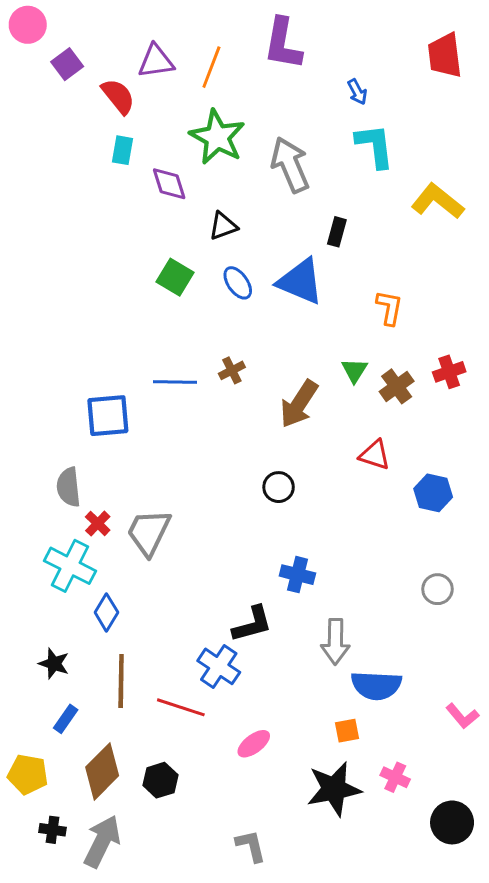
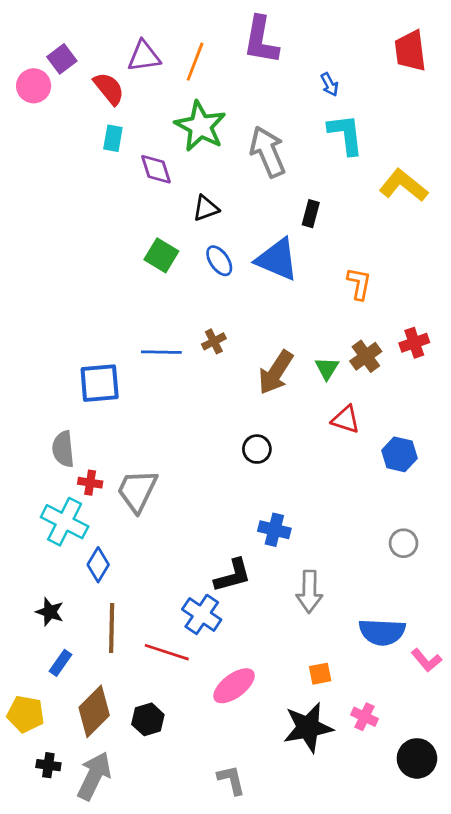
pink circle: (28, 25) -> (34, 86), moved
green triangle: (354, 370) -> (327, 368), moved
red cross: (98, 524) -> (90, 483), turned -35
blue semicircle: (376, 685) -> (382, 632), moved
pink ellipse: (254, 744) -> (234, 686), size x1.4

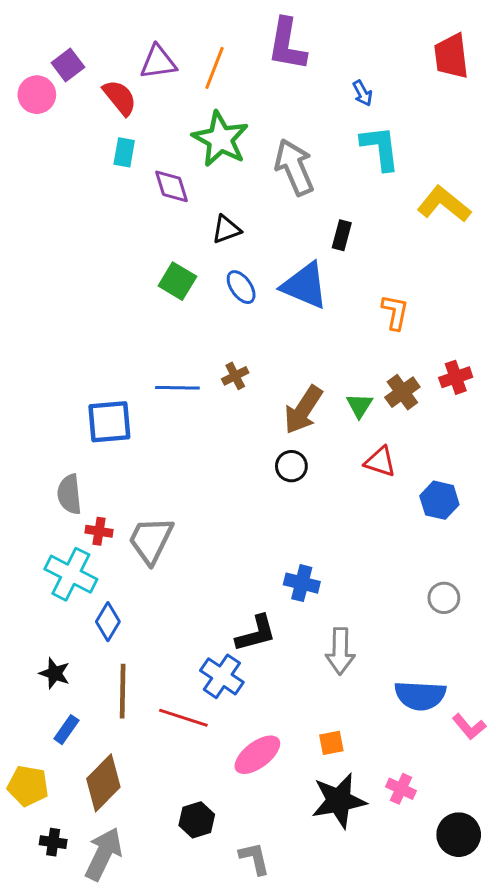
black circle: (257, 449) -> (291, 466), moved
orange square: (320, 674) -> (331, 743), moved
black hexagon: (148, 719) -> (197, 820), moved

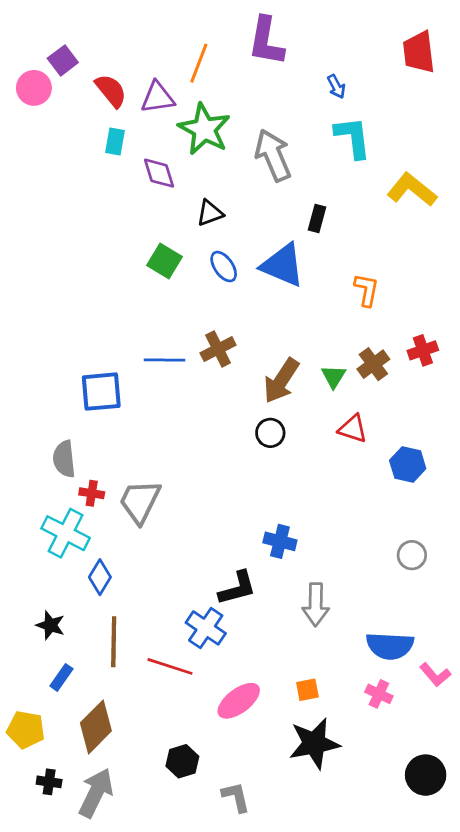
purple triangle: (158, 62) -> (158, 98), moved
brown cross: (235, 376) -> (218, 349), size x1.4
pink cross: (401, 789) -> (379, 694), moved

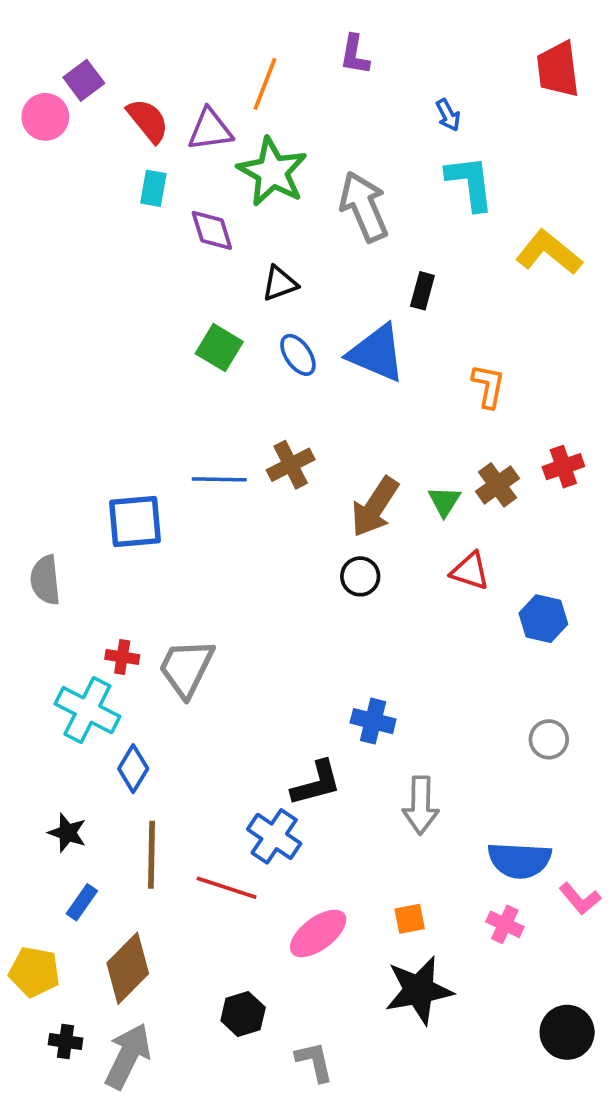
purple L-shape: (266, 41) -> (355, 55), size x0.6
gray semicircle: (64, 459) -> (45, 580), moved

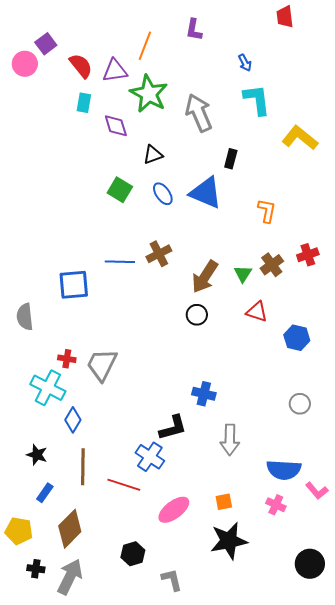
red trapezoid: (558, 69) -> (285, 17), moved, size x0.7

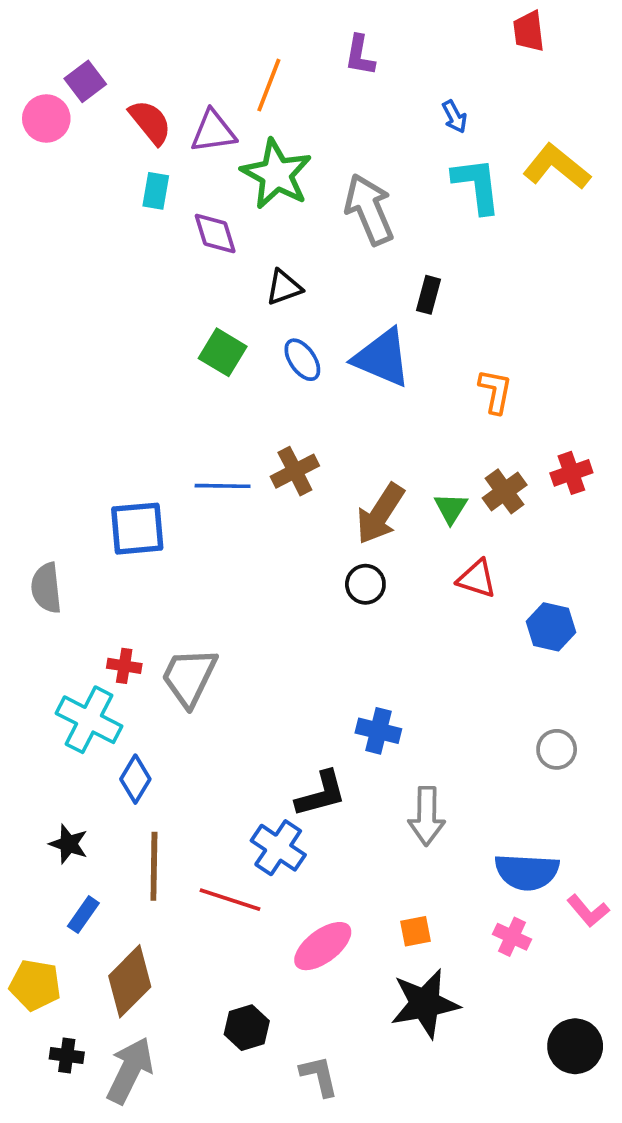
yellow L-shape: (300, 138) -> (557, 167), moved

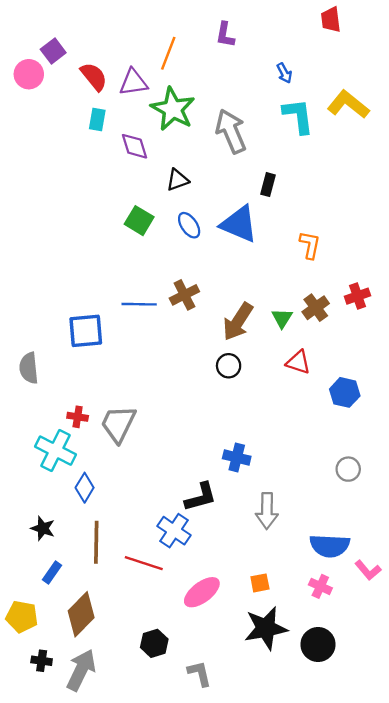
black circle: (575, 1046) -> (318, 644), moved

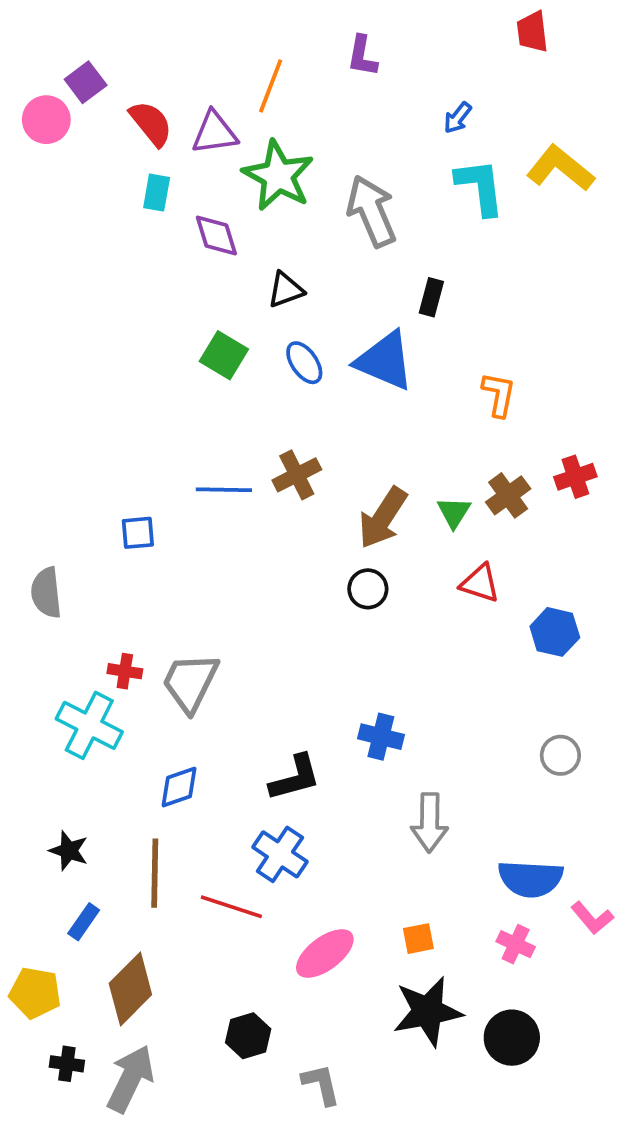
blue arrow: (284, 73) -> (458, 118), turned 66
blue square: (86, 331) -> (138, 533), size x0.6
blue diamond: (85, 488) -> (179, 787), moved, turned 40
black L-shape: (201, 497) -> (295, 778), moved

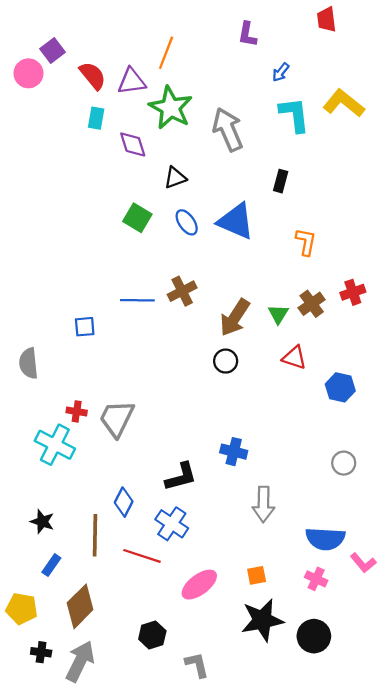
purple L-shape: (362, 56) -> (247, 34), moved
black rectangle: (431, 297) -> (281, 181), moved
blue diamond: (179, 787) -> (124, 502), moved, turned -44

